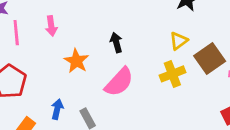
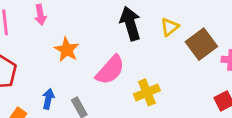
black arrow: (116, 42) -> (130, 24), moved, size x1.6
yellow cross: (172, 74) -> (147, 92), moved

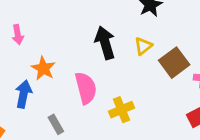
pink semicircle: (110, 70) -> (86, 88), turned -56
blue arrow: (48, 99) -> (24, 94), moved, size x1.4

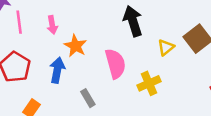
pink arrow: (18, 35) -> (52, 25), moved
yellow triangle: (143, 46) -> (166, 47), moved

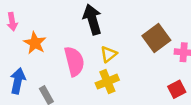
yellow triangle: (166, 47) -> (109, 54), moved
blue arrow: (57, 70) -> (18, 81), moved

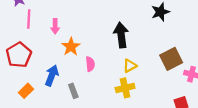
pink semicircle: (74, 61) -> (90, 64), moved, size x0.6

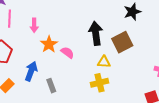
brown square: (171, 59) -> (122, 42), moved
pink semicircle: (90, 64) -> (67, 53), moved, turned -48
yellow triangle: (130, 66) -> (104, 62), turned 32

